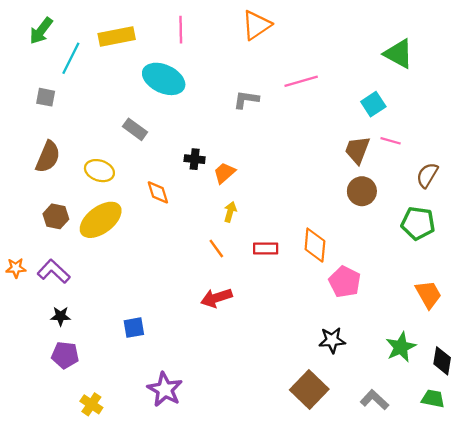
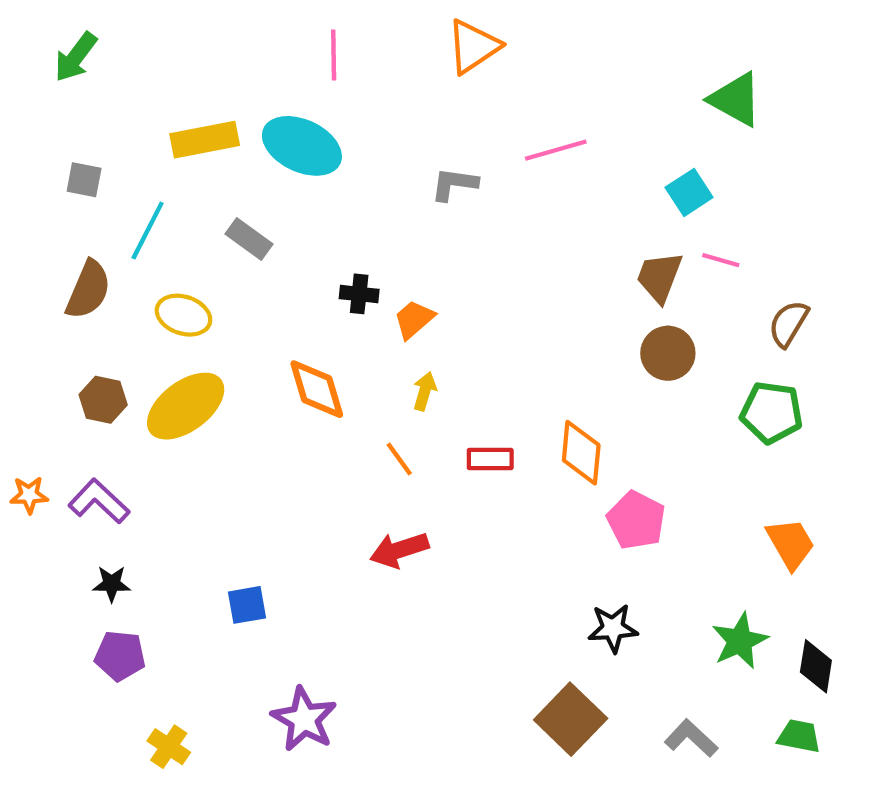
yellow rectangle: (117, 37) -> (205, 140), moved
cyan line: (71, 58) -> (148, 231), moved
orange diamond: (158, 192) -> (317, 389), moved, size x1.4

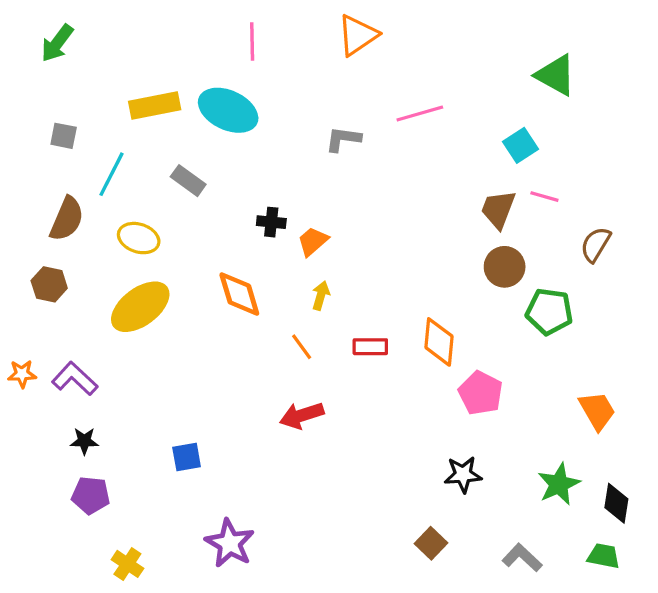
brown hexagon: (103, 400) -> (49, 284), moved
green pentagon: (772, 412) -> (549, 312), moved
brown square: (571, 719) -> (431, 543), size x0.6

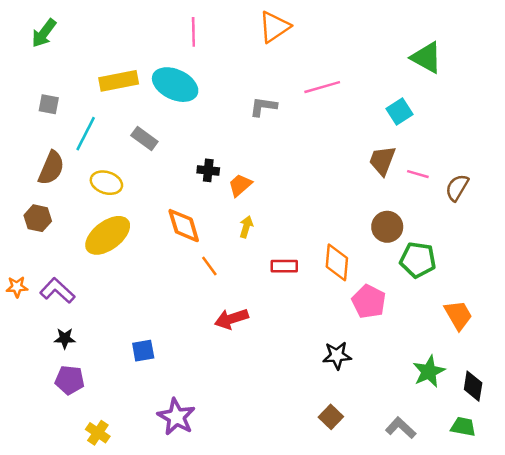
pink line: (544, 197) -> (418, 174), moved
brown circle: (505, 267) -> (387, 227), moved
green pentagon: (549, 312) -> (418, 260), moved
orange line: (302, 347) -> (209, 266), moved
black star: (463, 475) -> (337, 356), moved

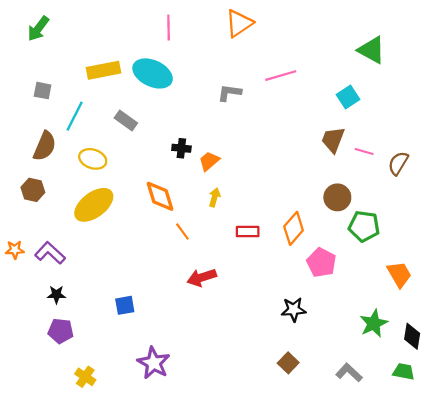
orange diamond: (337, 262) -> (294, 228), turned 36

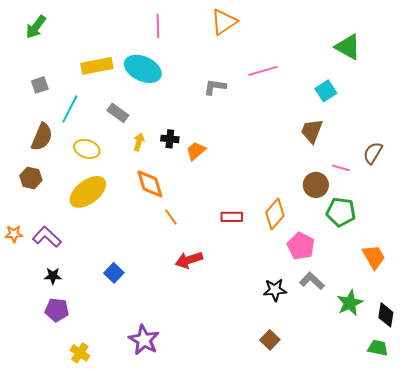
gray square: (43, 91) -> (40, 85), turned -30
pink line: (364, 151) -> (341, 168), moved
yellow arrow: (215, 197) -> (139, 142), moved
blue square: (125, 305) -> (114, 273), moved, turned -36
gray L-shape: (349, 373) -> (312, 281), moved

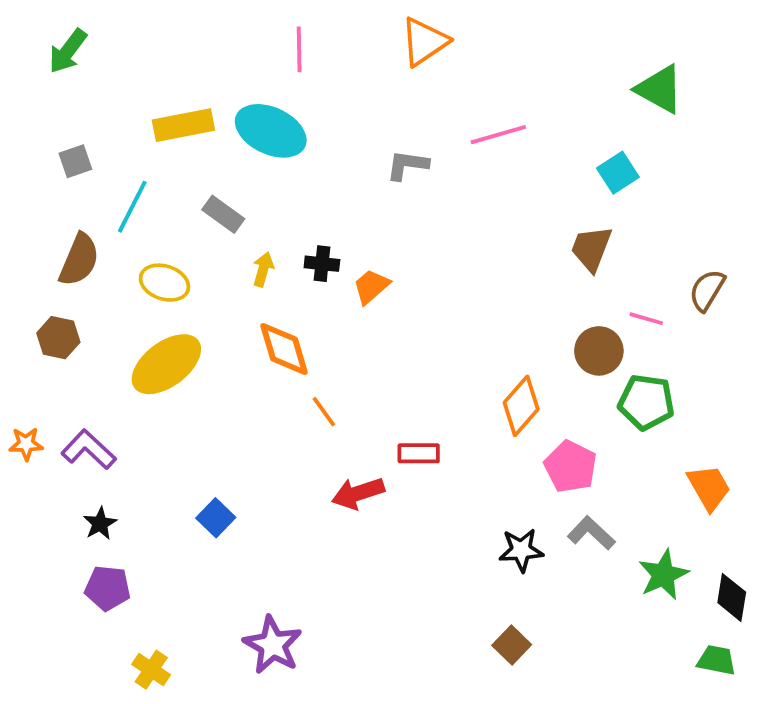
red rectangle: (232, 217) -> (419, 453), moved
black star: (53, 276) -> (100, 524), turned -30

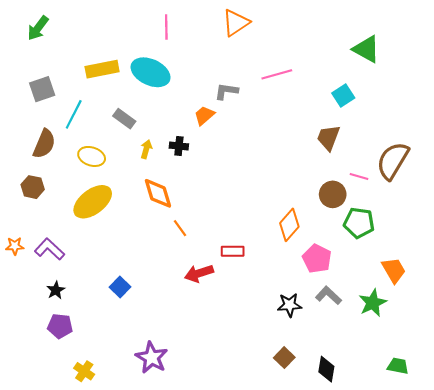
gray square: (75, 161) -> (42, 89), size x1.4
orange trapezoid: (371, 286) -> (204, 115), moved
brown semicircle: (707, 290) -> (393, 161), size x1.6
green star: (663, 575) -> (373, 303), moved
black diamond: (732, 597) -> (326, 369), moved

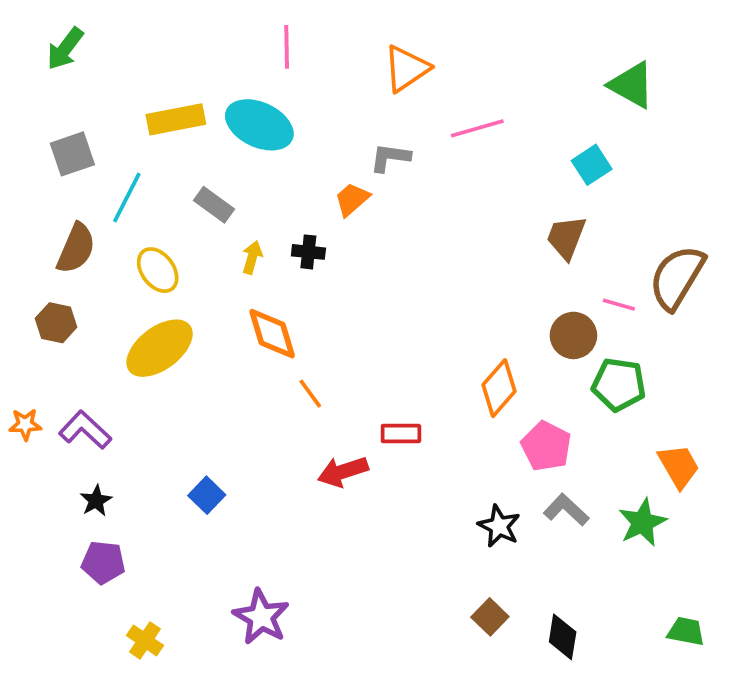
orange triangle: (236, 23) -> (406, 69), moved
yellow ellipse: (92, 156) -> (158, 270), turned 35
black star: (289, 305) -> (499, 526), turned 30

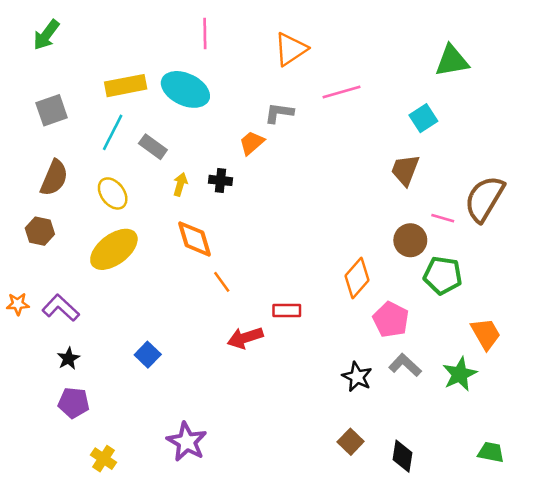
green triangle: (632, 85) -> (452, 61), turned -39
cyan line: (127, 197) -> (113, 132), moved

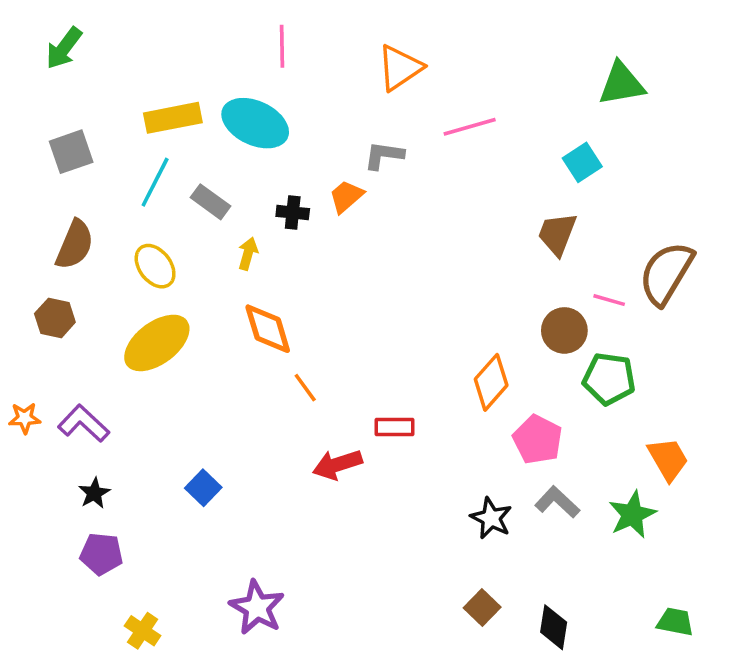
black cross: (221, 180) -> (293, 212), moved

